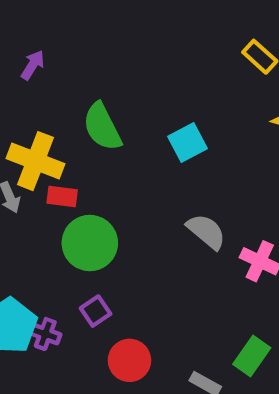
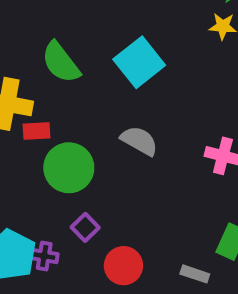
cyan square: (188, 143) -> (139, 62), size x1.4
gray semicircle: (206, 232) -> (139, 141), moved

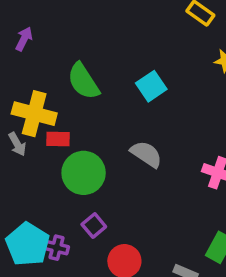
cyan square: (139, 62) -> (151, 86), size x0.7

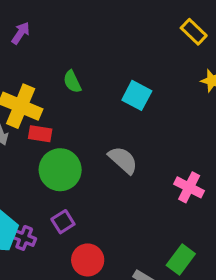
green semicircle: (83, 81) -> (72, 82), size x0.6
cyan square: (151, 86) -> (137, 95), turned -36

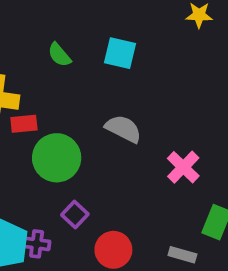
green semicircle: (72, 82) -> (59, 55), moved
pink cross: (189, 187) -> (183, 167), moved, turned 32

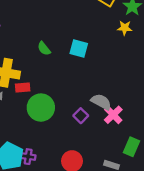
gray semicircle: (123, 129) -> (101, 102), moved
purple square: (75, 215) -> (81, 116), moved

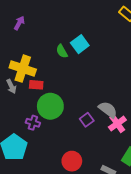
cyan square: (79, 48) -> (80, 44), moved, turned 30
purple cross: (28, 157) -> (33, 123), moved

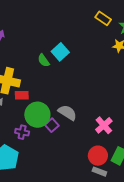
gray semicircle: (108, 110) -> (67, 113), moved
purple square: (87, 120) -> (52, 125), moved
red circle: (72, 161) -> (98, 156), moved

